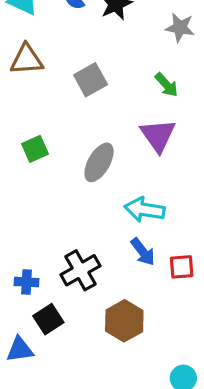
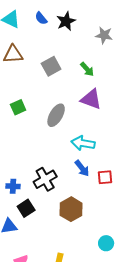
green arrow: (166, 85) -> (87, 69), moved
purple triangle: (158, 135) -> (91, 99), turned -35

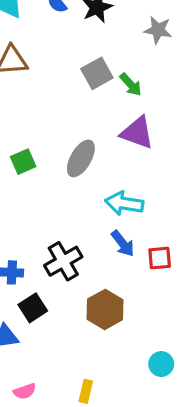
gray square: (51, 66) -> (97, 73), moved
green square: (18, 107) -> (23, 162), moved

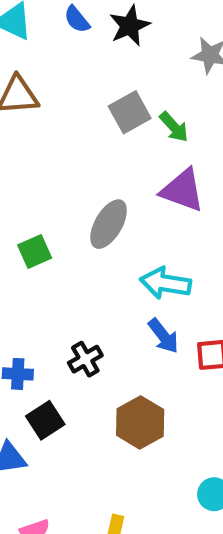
green square: (23, 162) -> (35, 251), moved
black cross: (63, 261) -> (85, 359), size x0.7

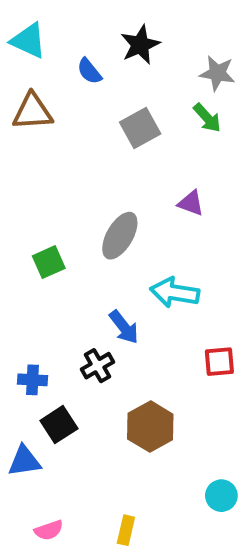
blue semicircle: (77, 19) -> (89, 71), moved
green arrow: (174, 127) -> (207, 118), moved
purple triangle: (182, 190) -> (191, 203), size x0.6
blue arrow: (163, 336) -> (124, 327), moved

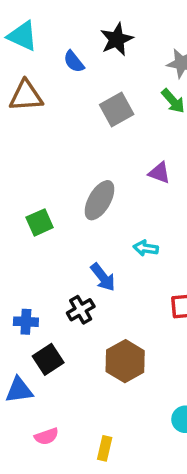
cyan arrow: (175, 293) -> (146, 248), size x0.6
pink semicircle: (49, 530) -> (46, 436), moved

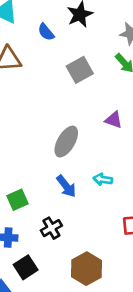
green square: (40, 222) -> (18, 200), moved
blue arrow: (103, 277) -> (66, 186), moved

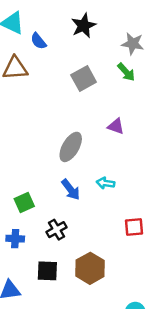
blue semicircle: (46, 32) -> (38, 41), moved
black square: (26, 267) -> (47, 271), moved, turned 35

